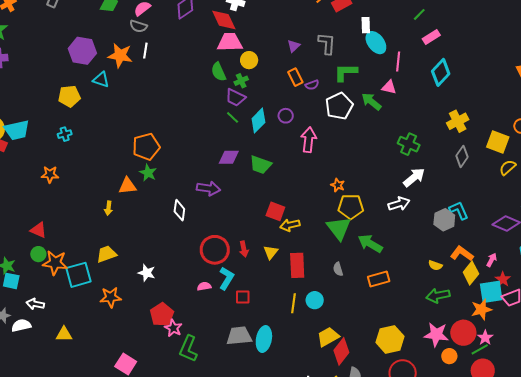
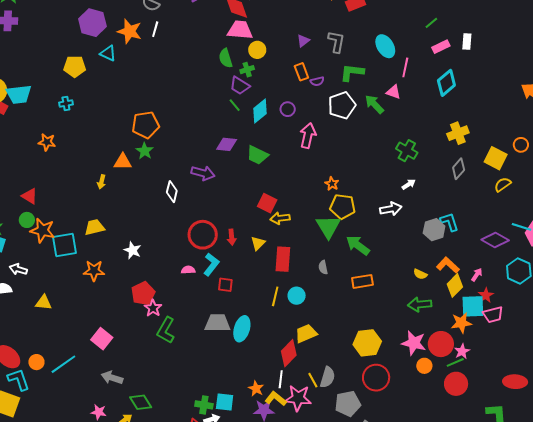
white rectangle: (366, 25) -> (467, 41), moved
white arrow: (414, 177) -> (409, 184), size x0.6
red diamond: (341, 351) -> (289, 353), moved

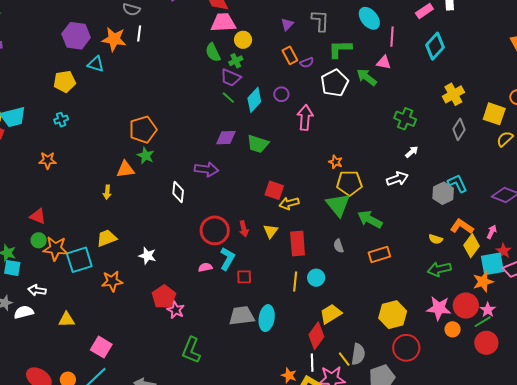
green L-shape: (166, 330) -> (191, 350), moved
pink square: (102, 339) -> (101, 347), moved

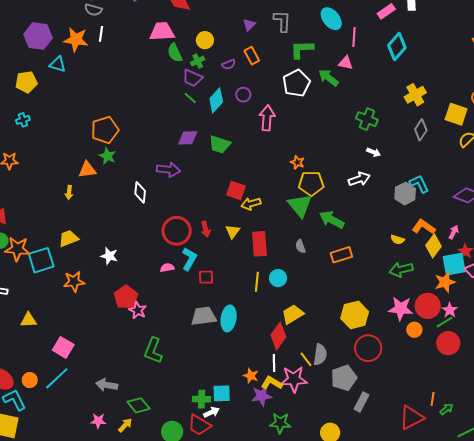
pink trapezoid: (223, 23) -> (162, 32), moved
purple semicircle: (307, 63) -> (229, 64), moved
white arrow: (412, 152) -> (374, 152), turned 64

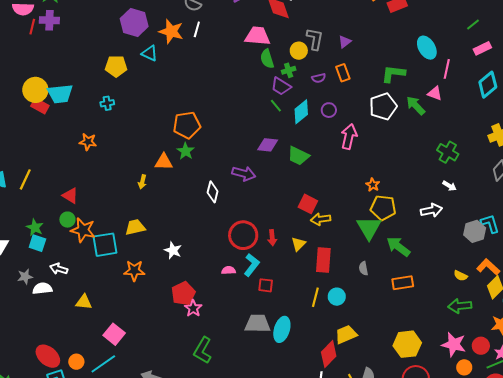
gray L-shape: (282, 21) -> (315, 39), moved
red circle: (428, 306) -> (481, 346), size x0.7

